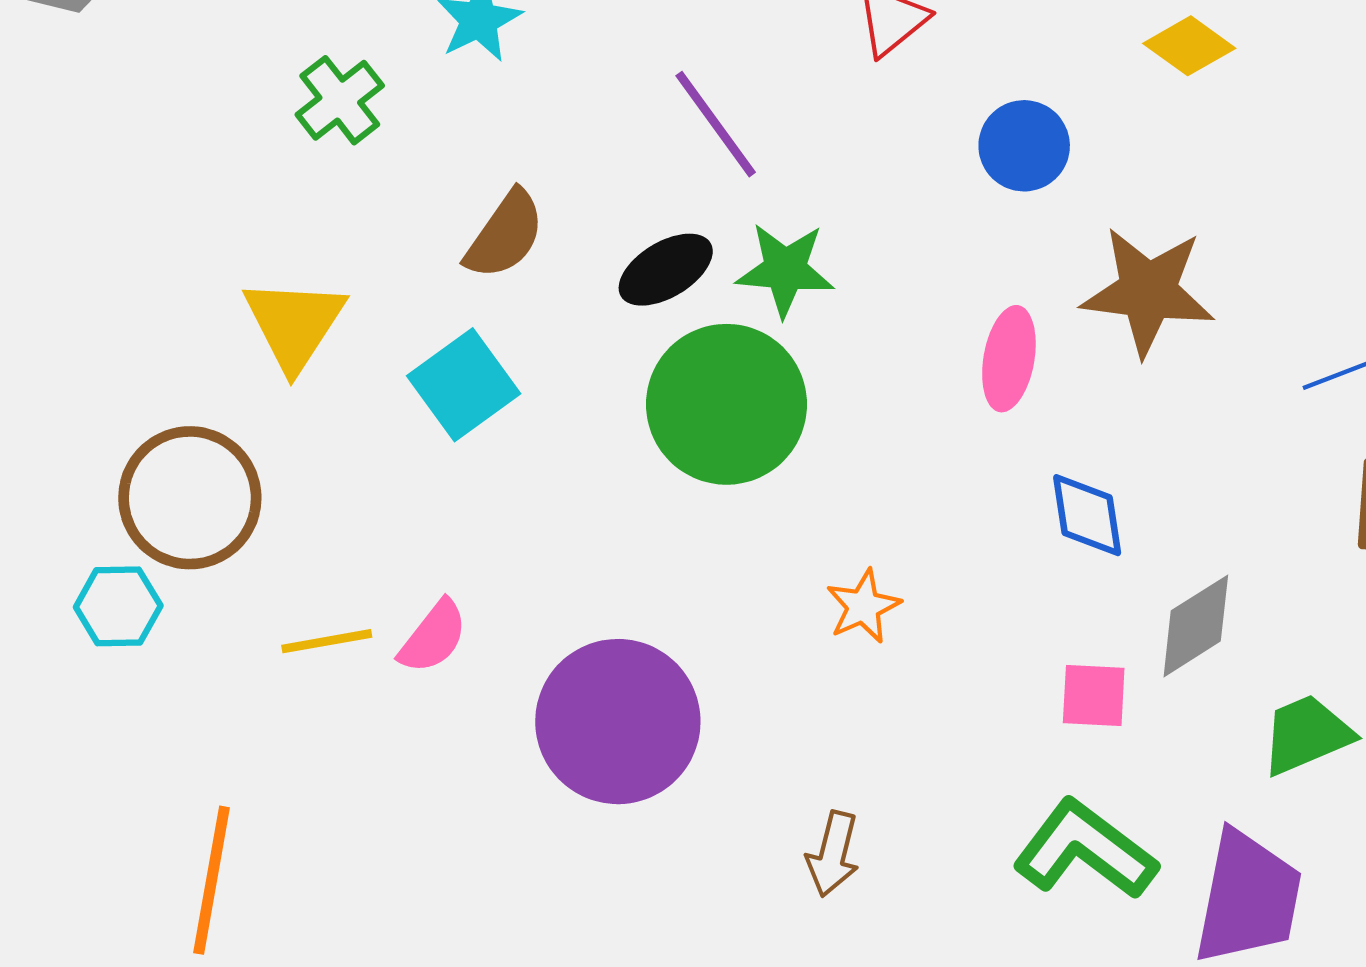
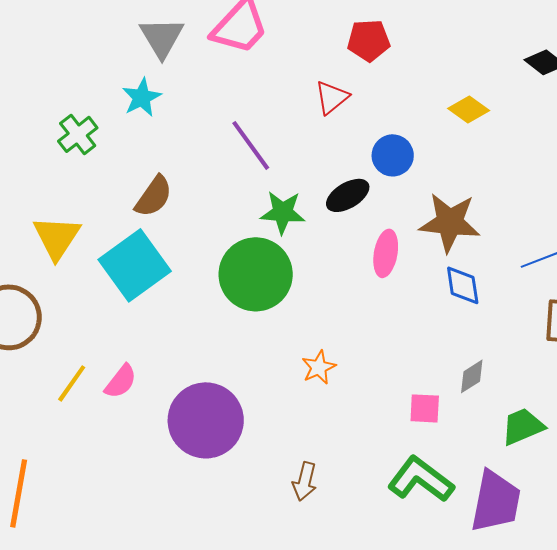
black ellipse: (666, 270) -> (348, 195), moved
cyan square: (464, 385) -> (135, 265), size x1.4
blue diamond: (1087, 515) -> (463, 285), moved
gray diamond: (1196, 626) -> (472, 376), size x0.7
yellow line: (327, 641) -> (72, 383), turned -45

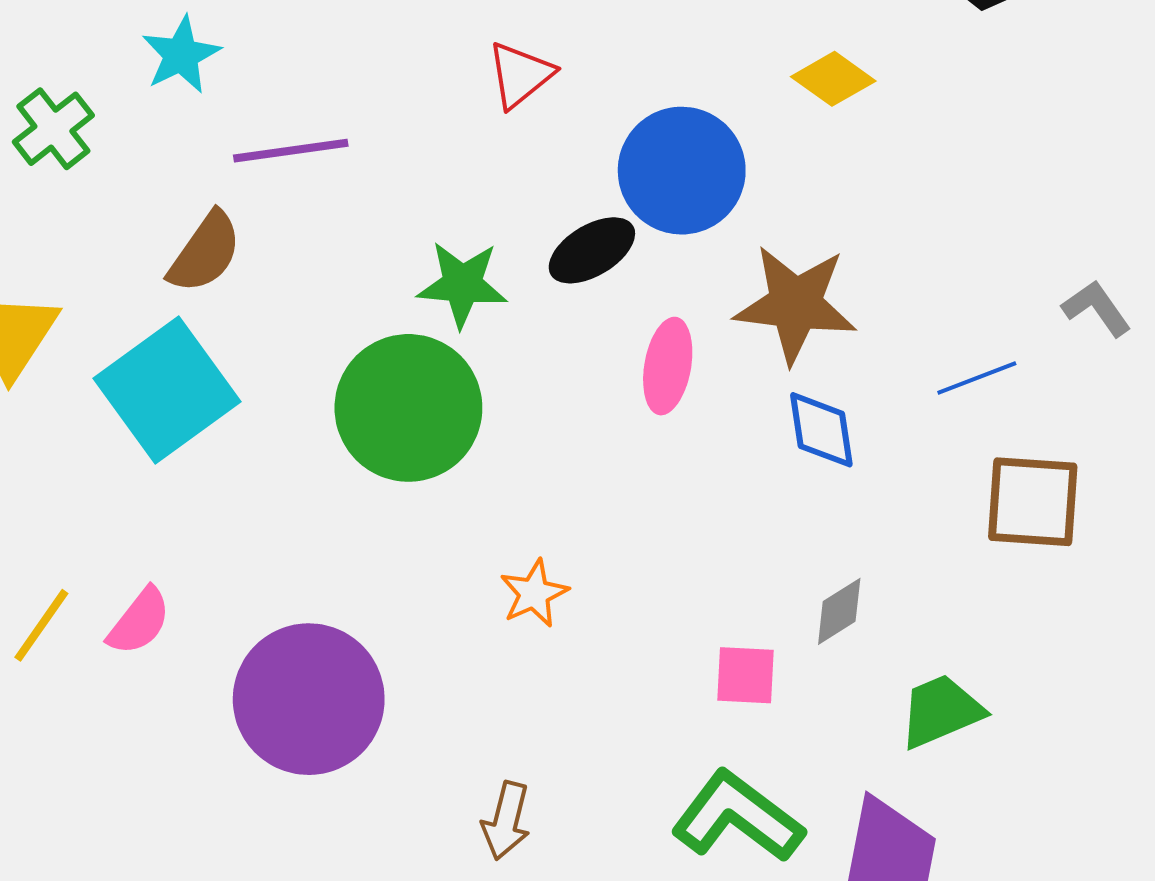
red triangle: (332, 97) -> (520, 75), moved
purple line: (251, 145) -> (291, 151), moved, turned -62
blue circle: (393, 155) -> (682, 171), size x1.5

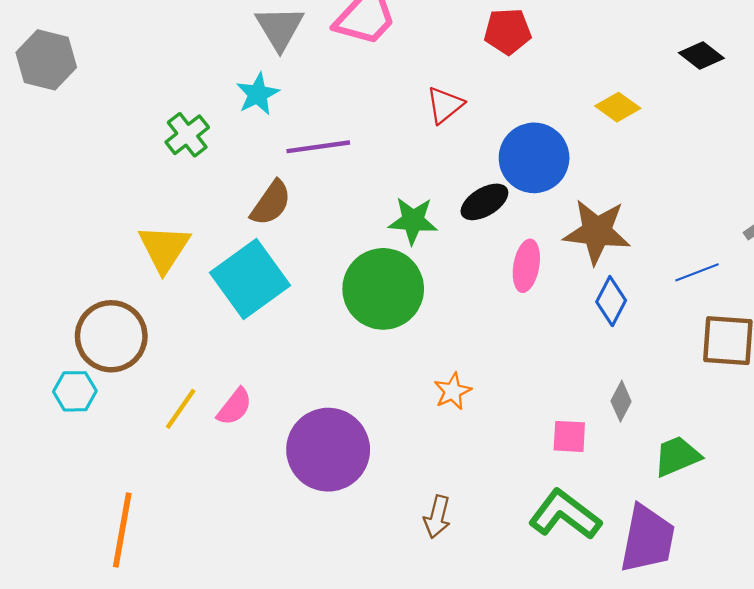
blue diamond: (821, 430) -> (611, 301), turned 36
gray diamond: (839, 611) -> (621, 401), turned -30

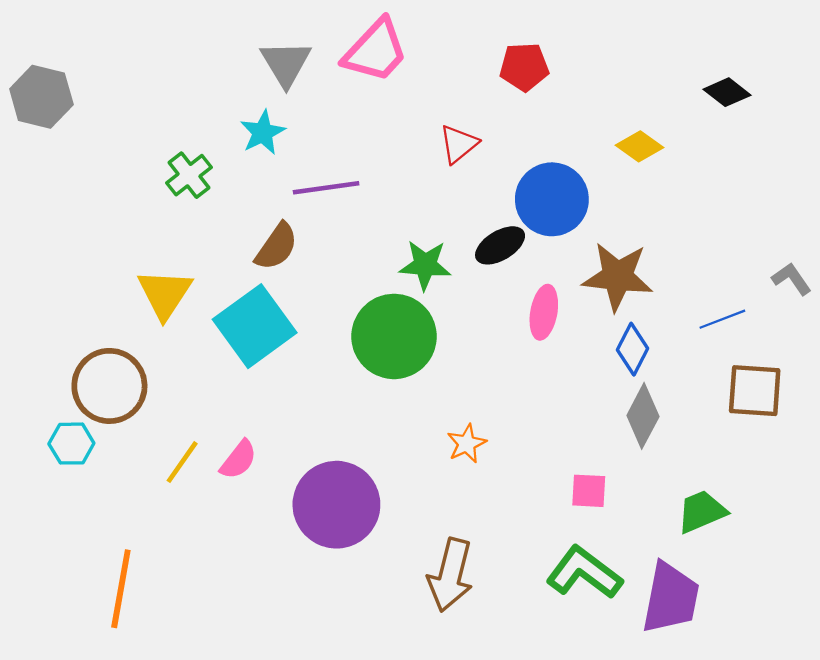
gray diamond: (621, 401) -> (643, 416), moved, size x1.5
brown arrow: (437, 517) -> (450, 575), size x1.6

